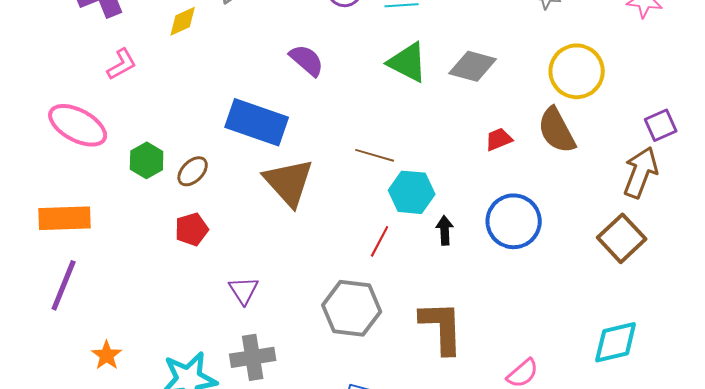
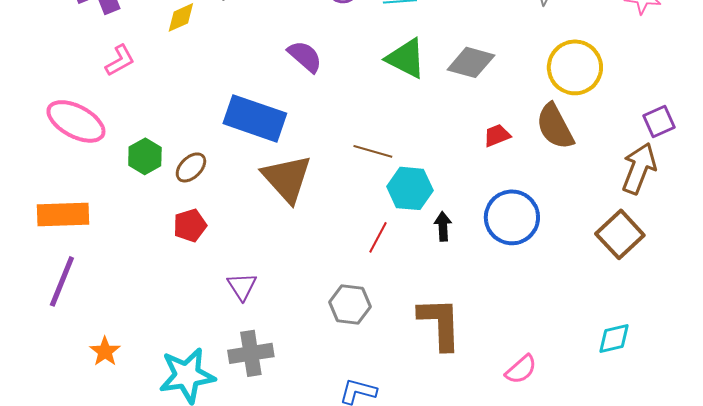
gray hexagon: (352, 308) -> (350, 304), size x0.7
cyan diamond: (616, 342) -> (614, 338), size x0.7

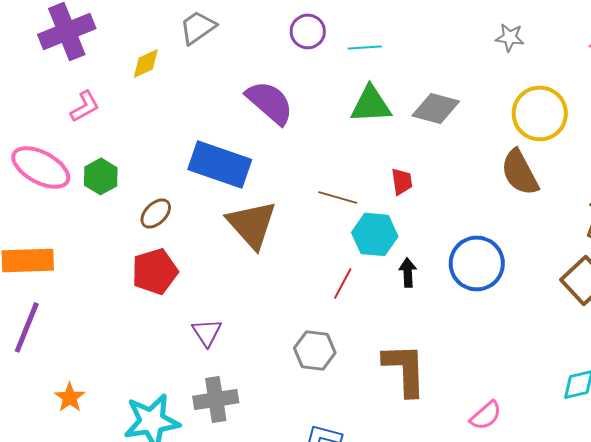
purple semicircle: (305, 56) -> (270, 102), size x1.4
green triangle: (406, 58) -> (371, 104), turned -30
red trapezoid: (497, 135) -> (402, 181), moved, turned 104
green hexagon: (145, 156) -> (101, 176), moved
red pentagon: (190, 225) -> (155, 271), size x1.4

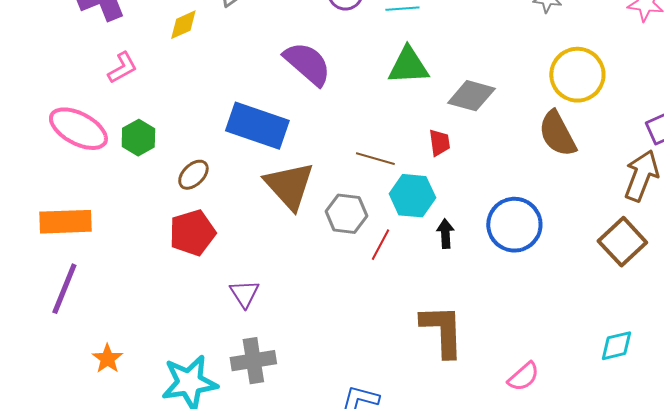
gray diamond: (436, 108) -> (471, 96), moved
gray hexagon: (315, 350) -> (346, 214), moved

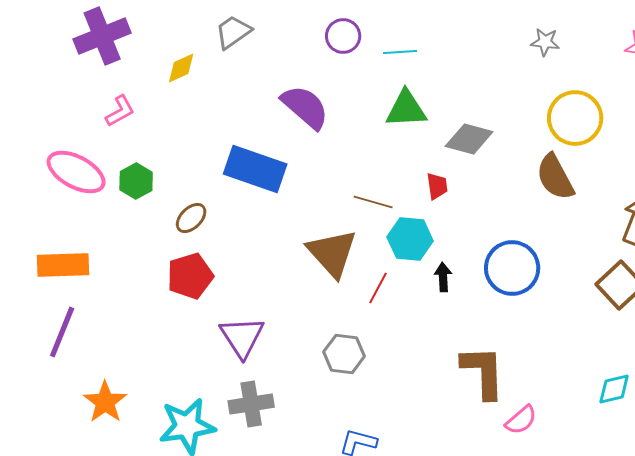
brown triangle: (289, 186) -> (332, 253), moved
gray hexagon: (346, 214) -> (344, 354), moved
purple triangle: (244, 294) -> (242, 337), size x1.5
brown L-shape: (442, 331) -> (483, 372), moved
orange star: (107, 359) -> (105, 402), size x1.4

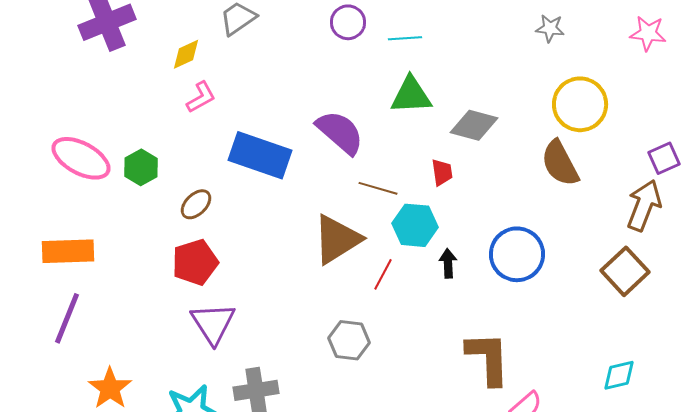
purple semicircle: (305, 107) -> (340, 132), moved
pink L-shape: (120, 111) -> (201, 97), moved
brown triangle: (332, 253) -> (337, 239), turned 40
purple triangle: (242, 337) -> (213, 323), moved

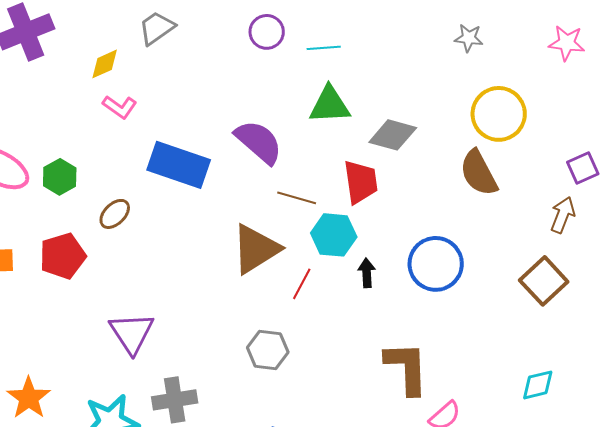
pink L-shape: (201, 97) -> (120, 107), turned 64
red trapezoid: (442, 172) -> (361, 182), size x1.6
brown arrow: (644, 205) -> (563, 215), size x0.7
red pentagon: (195, 262) -> (63, 256), moved

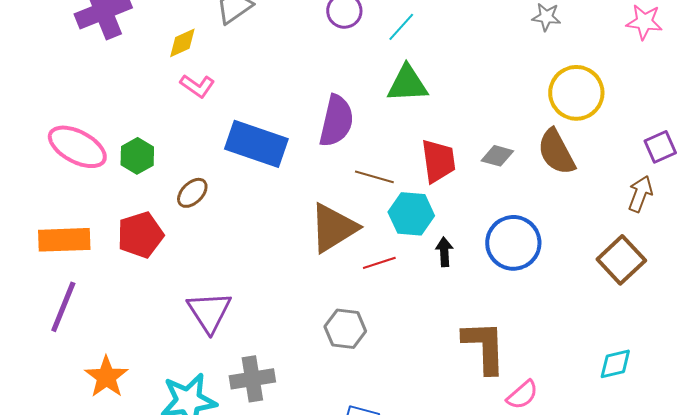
cyan line: (324, 48) -> (401, 27), turned -44
gray diamond: (393, 135) -> (497, 156), moved, size x0.7
purple semicircle: (259, 142) -> (336, 121), turned 62
red line: (302, 284) -> (379, 263), turned 44

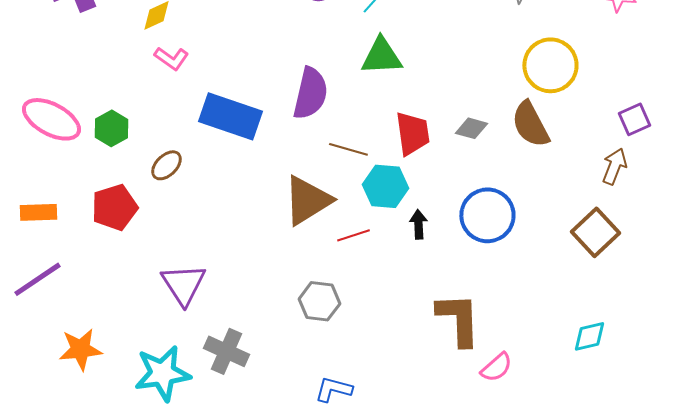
orange rectangle: (64, 240) -> (38, 212), size x0.7
purple line: (63, 307) -> (37, 279), turned 34
orange star: (106, 377) -> (80, 349), turned 30
gray cross: (252, 379) -> (226, 351), turned 33

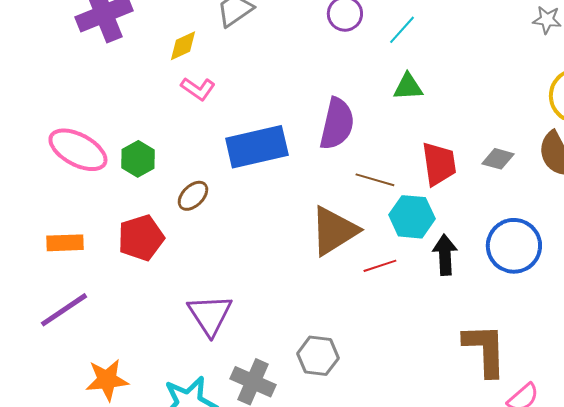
green triangle: (381, 56) -> (408, 87), size x0.7
blue rectangle: (230, 116) -> (257, 147), turned -32
black arrow: (418, 224) -> (445, 255), size x1.4
gray hexagon: (319, 301) -> (318, 356), moved

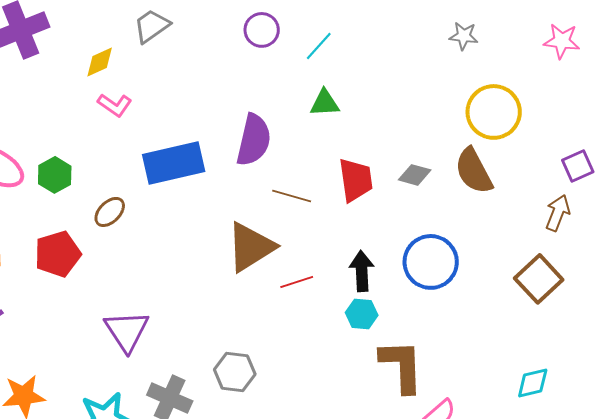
cyan hexagon: (412, 217) -> (362, 314), moved, size x0.7

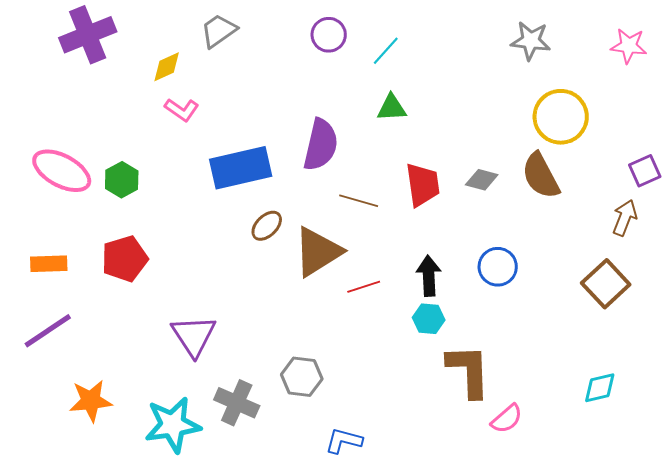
gray star: (464, 36) -> (531, 41), size x1.4
brown ellipse: (110, 212) -> (267, 226), moved
blue circle: (431, 262) -> (498, 267), size x0.7

